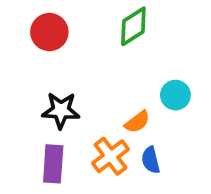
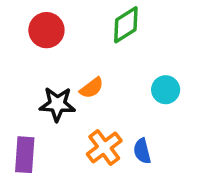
orange semicircle: (137, 122) -> (92, 88), moved
purple rectangle: (53, 164) -> (25, 155), moved

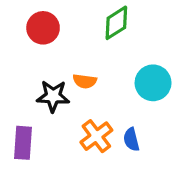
orange semicircle: (92, 88) -> (85, 81), turned 45
cyan circle: (166, 90) -> (153, 83), size x1.4

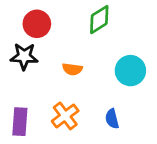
black star: (53, 96) -> (24, 56), moved
orange cross: (96, 136) -> (65, 116), moved

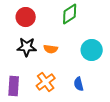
black star: (24, 56) -> (27, 47), moved

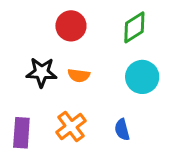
green diamond: (70, 14) -> (134, 27), moved
red circle: (26, 17) -> (71, 26), moved

